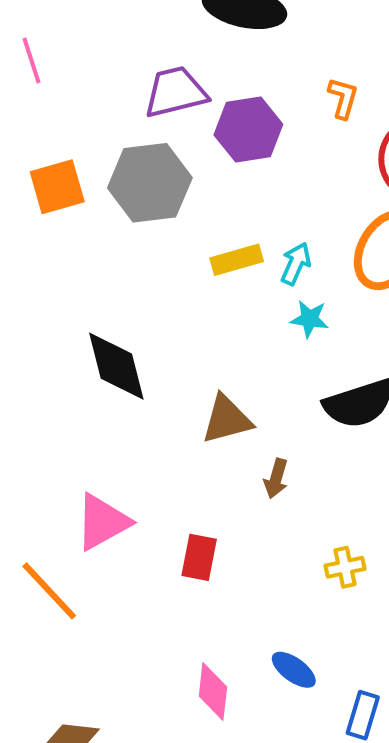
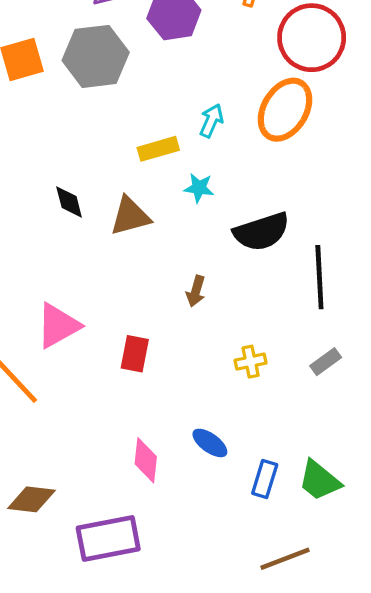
yellow rectangle: (237, 260) -> (158, 149), moved
cyan star: (310, 319) -> (199, 188), moved
black diamond: (116, 366) -> (69, 202), size x0.6
brown triangle: (227, 419) -> (130, 216), moved

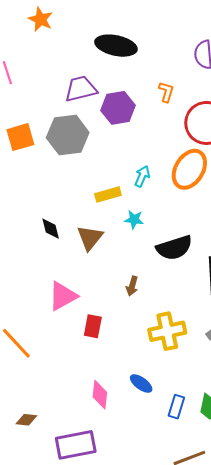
brown triangle: (130, 216) -> (90, 238), turned -36
pink triangle: (58, 326) -> (63, 296), moved
yellow cross: (251, 362) -> (167, 331), size x1.8
brown diamond: (31, 499) -> (26, 420), size x0.7

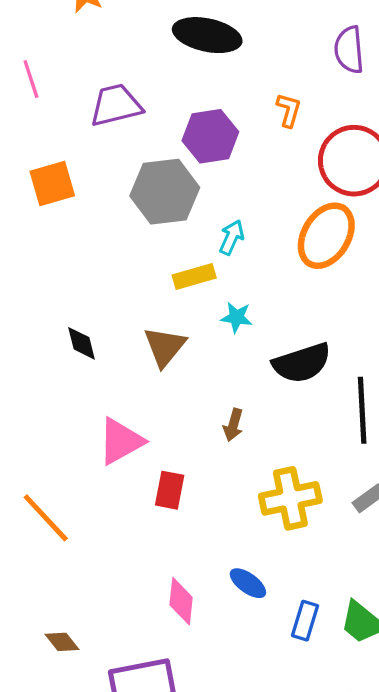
purple trapezoid: (81, 89) -> (116, 105), moved
gray hexagon: (68, 135) -> (165, 192), moved
cyan arrow: (142, 176) -> (232, 237), moved
black diamond: (51, 229) -> (82, 343), moved
brown diamond: (26, 420) -> (62, 642), turned 45

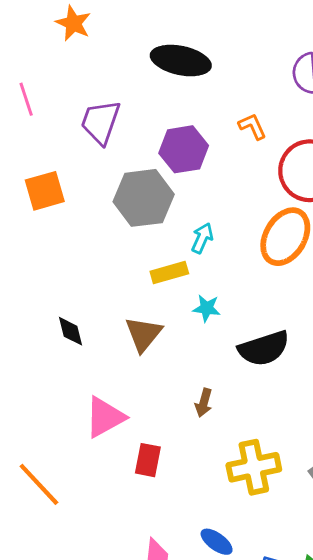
purple trapezoid: (116, 105) -> (101, 122), turned -57
orange L-shape: (289, 110) -> (252, 126), turned -40

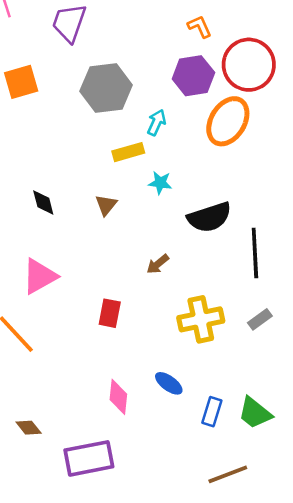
purple hexagon: (184, 149) -> (193, 76), moved
brown triangle: (144, 334) -> (106, 205), size x0.7
brown arrow: (204, 403) -> (158, 264), turned 35
pink triangle: (105, 417) -> (40, 276), moved

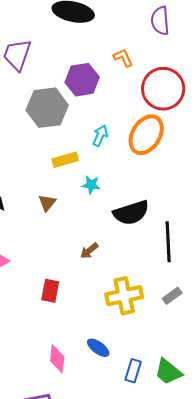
purple hexagon: (193, 76) -> (82, 80), moved
cyan arrow: (156, 123) -> (100, 136), moved

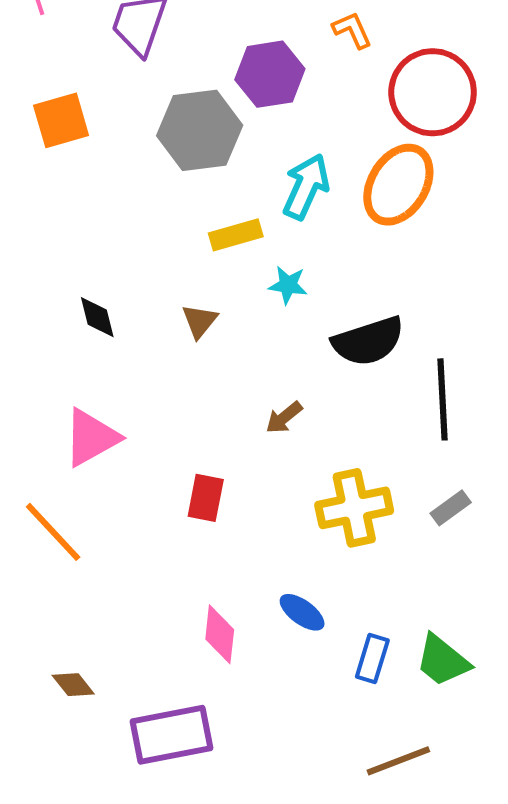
cyan arrow: (100, 136) -> (306, 187), size x1.5

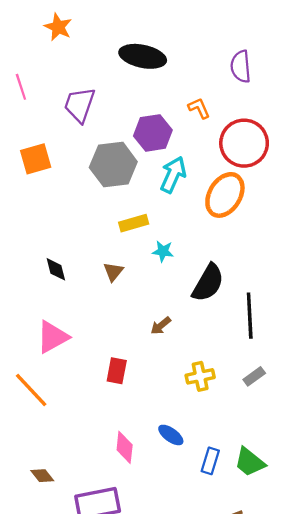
cyan arrow: (306, 187) -> (173, 175), moved
black semicircle: (368, 341) -> (208, 283), turned -42
yellow cross: (354, 508) -> (200, 376), size x0.7

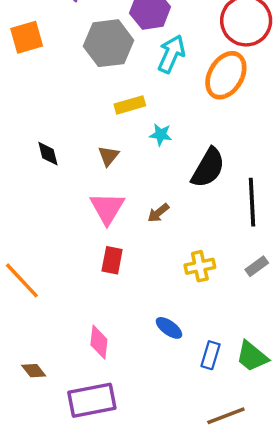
pink triangle: (52, 337) -> (107, 208), moved, turned -30
pink diamond: (125, 447) -> (99, 342), moved

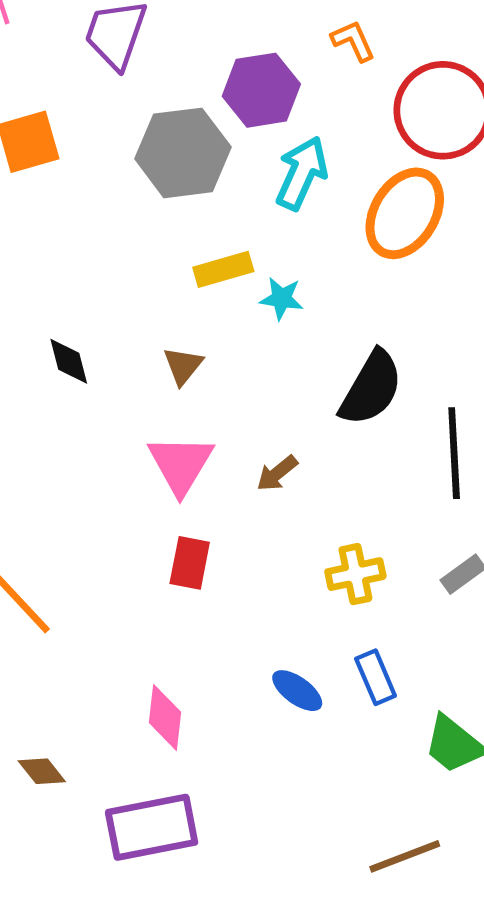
cyan star: (161, 135) -> (282, 299), moved
blue rectangle: (210, 355) -> (376, 677), moved, turned -40

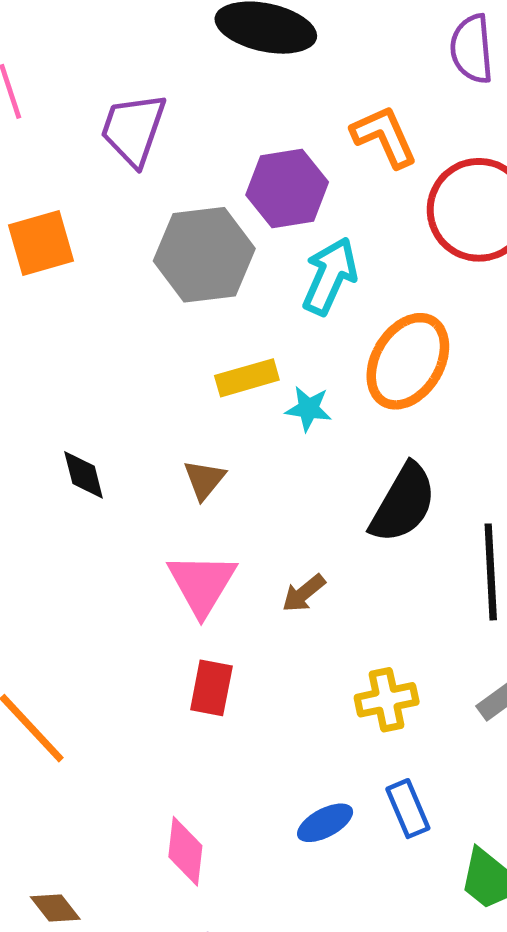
orange L-shape: (353, 41) -> (384, 136), size x1.4
orange ellipse: (405, 213) -> (408, 361), moved
blue ellipse: (297, 691) -> (325, 823), turned -64

